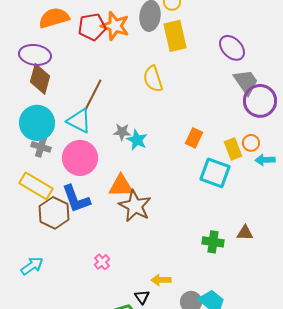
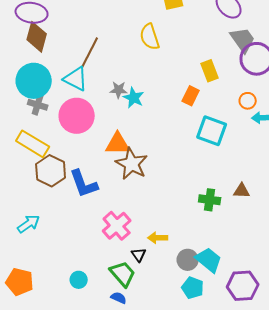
yellow rectangle: (233, 149) -> (210, 71), moved
blue L-shape: (76, 199) -> (84, 184), moved
pink cross: (102, 262) -> (117, 226), moved, size x1.8

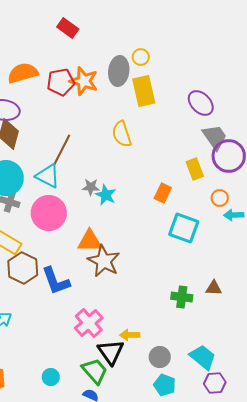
yellow rectangle: (210, 71) -> (195, 169), moved
black triangle: (139, 255) -> (111, 352), size x1.8
cyan trapezoid: (209, 260) -> (203, 357), moved
purple hexagon: (243, 286) -> (215, 383), size x0.7

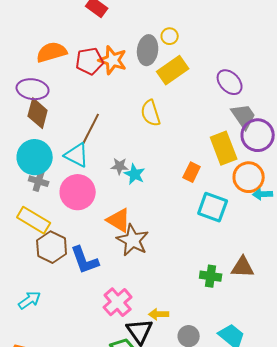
yellow rectangle: (144, 91) -> (173, 70), turned 68
yellow rectangle: (195, 169) -> (224, 148), size x1.5
orange circle: (220, 198) -> (249, 177), size x1.8
orange triangle: (90, 241) -> (119, 220), turned 32
brown triangle: (214, 288) -> (243, 267), size x1.4

